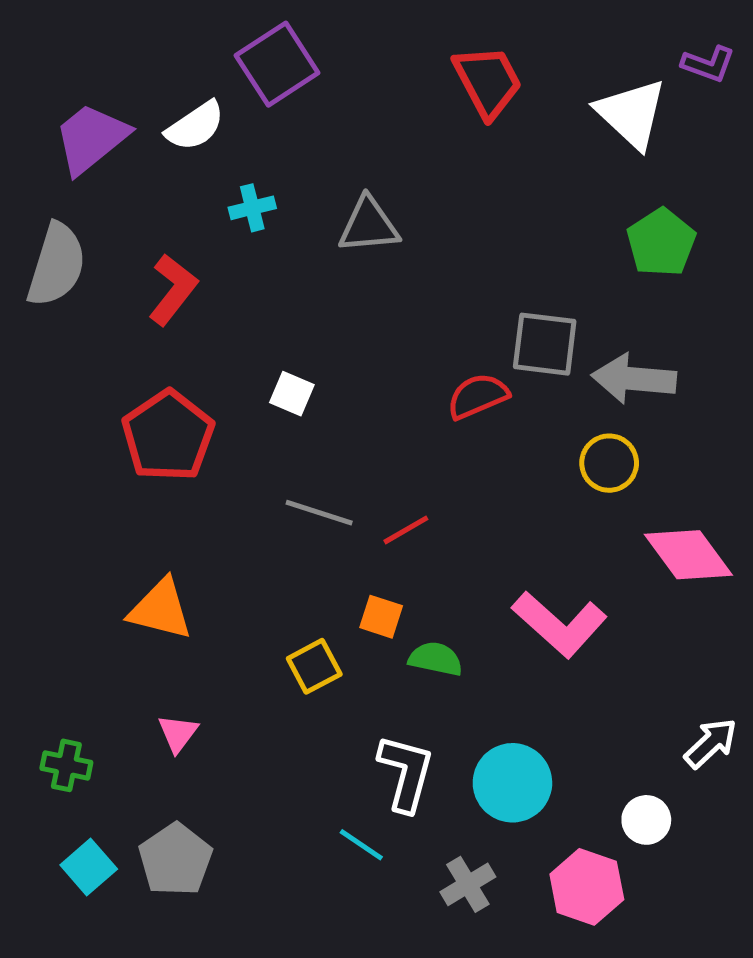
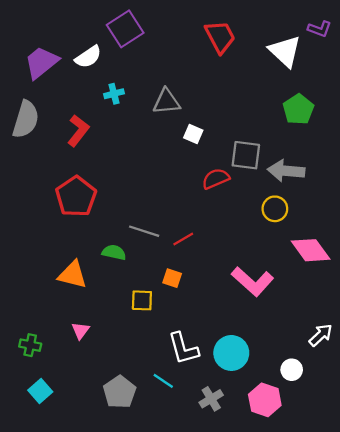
white square: (292, 394) -> (193, 134), moved
green semicircle: (436, 659) -> (114, 252), moved
yellow square: (314, 666) -> (142, 300), turned 30
white L-shape: (406, 773) -> (183, 348), turned 150
gray pentagon: (175, 860) -> (120, 392), moved

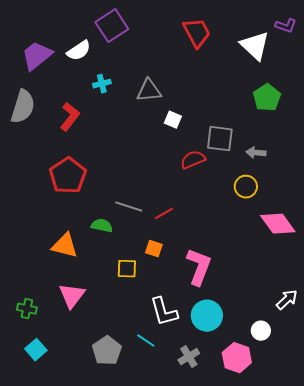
gray arrow: (286, 171) -> (256, 153), size x0.6
pink L-shape: (253, 281) -> (199, 267), moved, turned -111
pink triangle: (80, 331) -> (72, 296), size x1.6

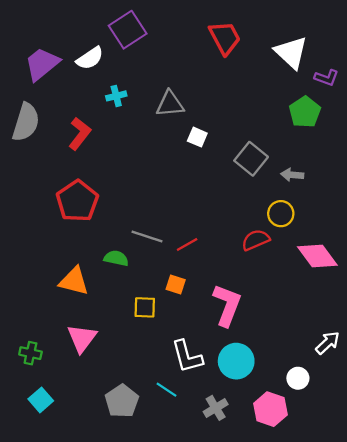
purple L-shape: (286, 26) -> (326, 78), moved
gray square: (220, 139) -> (251, 159), turned 32
red semicircle: (193, 160) -> (256, 240), moved

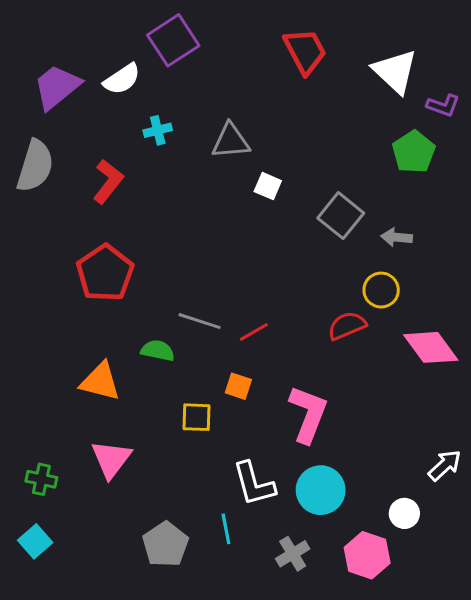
cyan line: (166, 390) -> (226, 529), turned 45
cyan square: (41, 400) -> (35, 541), moved

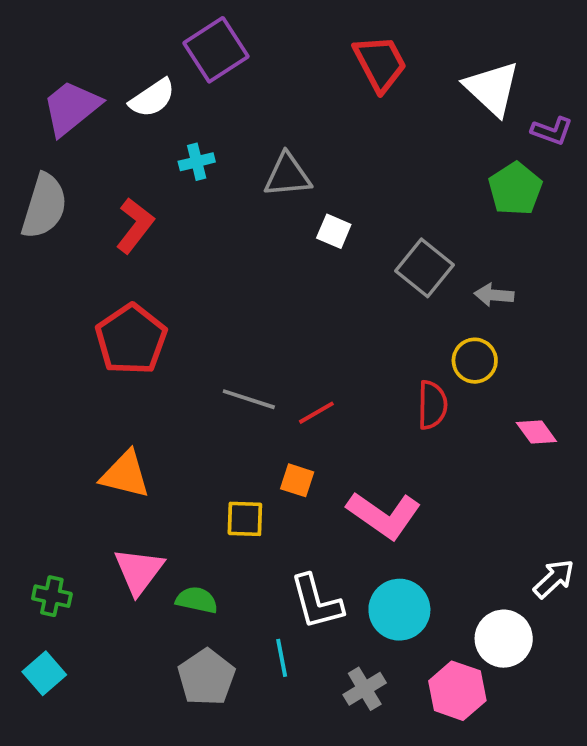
red semicircle: (347, 326) -> (432, 405), turned 114
pink diamond: (431, 347) -> (536, 432), size x0.6
green semicircle: (158, 351) -> (197, 600), moved
pink L-shape: (308, 414) -> (384, 515), turned 104
white circle: (404, 513) -> (504, 639), size x1.5

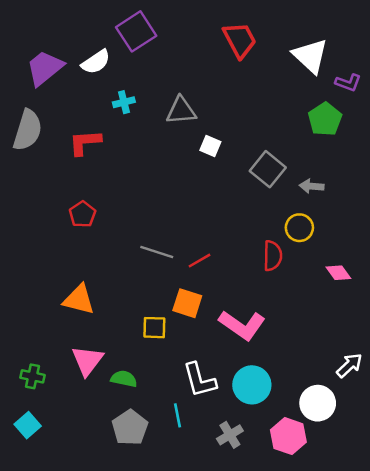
red L-shape: (135, 225) -> (85, 142), turned -132
red pentagon: (131, 339) -> (82, 214), size x0.6
orange square: (297, 480) -> (187, 303), size x1.4

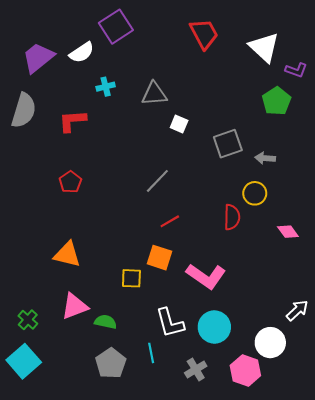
gray square: (268, 169) -> (228, 144), turned 32
gray line: (157, 252) -> (157, 181), moved, turned -64
pink triangle: (87, 361) -> (74, 306), turned 32
green cross: (32, 376) -> (28, 320), turned 30
cyan square: (28, 425) -> (24, 361), size x1.5

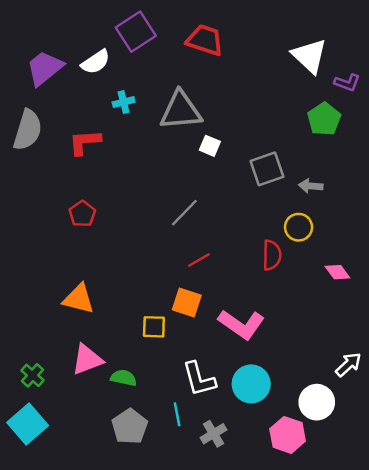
red trapezoid: (204, 34) -> (205, 40), moved, turned -44
gray triangle: (154, 94) -> (181, 111), size x1.4
gray cross: (196, 369) -> (213, 434), moved

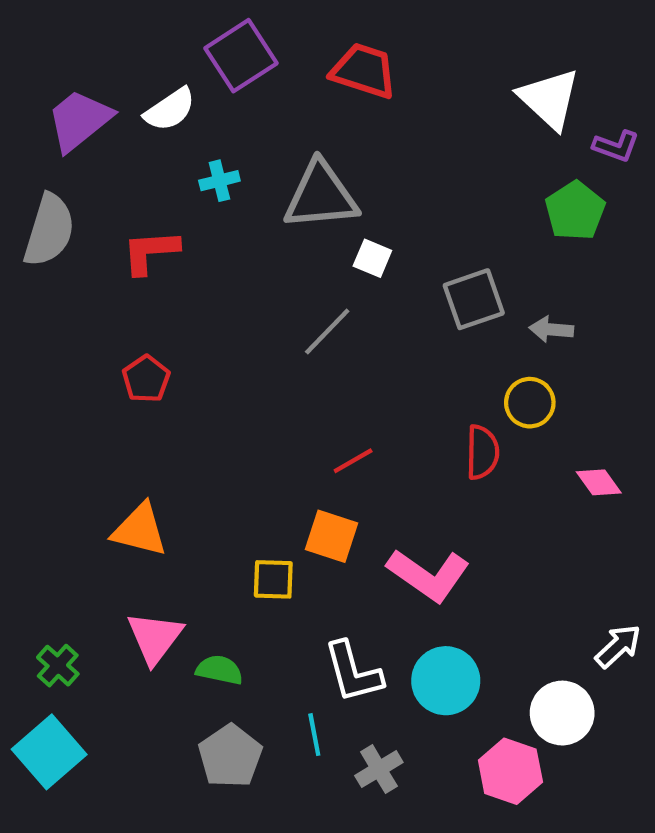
gray line: (184, 213) -> (327, 332), moved
pink triangle: (87, 360) -> (155, 638), turned -32

